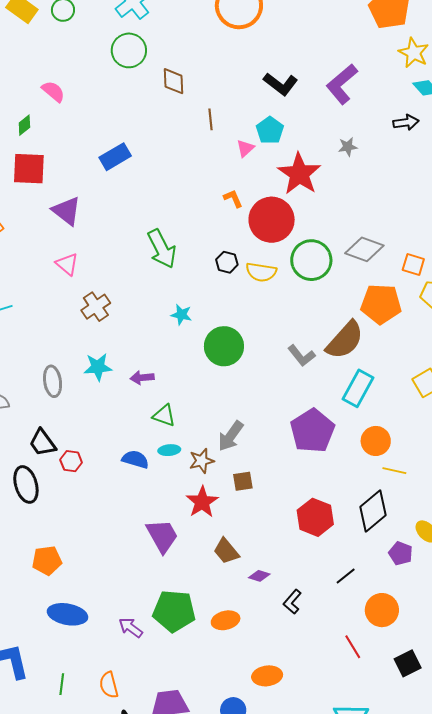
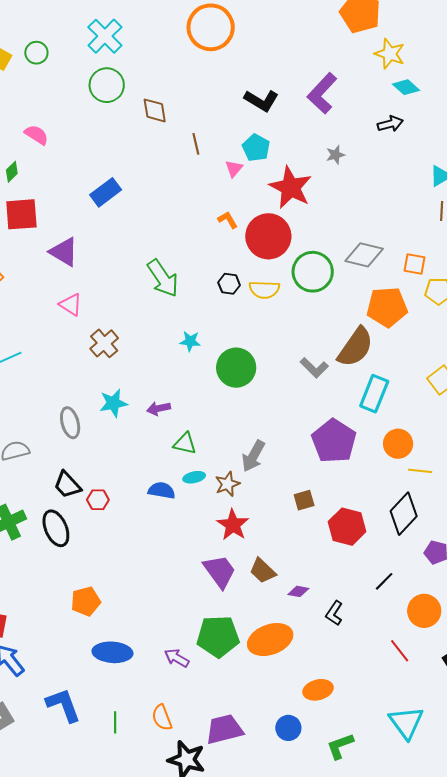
brown square: (243, 481) -> (304, 500), moved
purple trapezoid: (162, 536) -> (220, 571), moved
orange ellipse: (226, 620) -> (270, 640), size x1.6

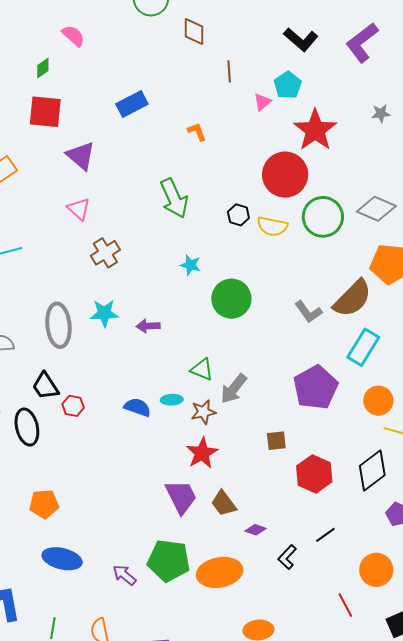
gray star: (335, 155) -> (381, 114), moved
orange L-shape: (228, 220) -> (197, 132), moved
gray ellipse: (70, 423) -> (58, 325), size x1.4
green triangle: (185, 444) -> (202, 369), moved
black line: (384, 581) -> (325, 535), moved

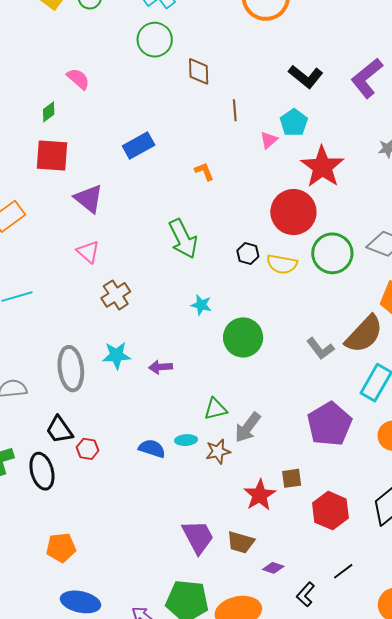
green triangle: (202, 369) -> (215, 409), turned -35
red star: (202, 453) -> (260, 495), moved
brown trapezoid: (224, 503) -> (241, 542), turned -36

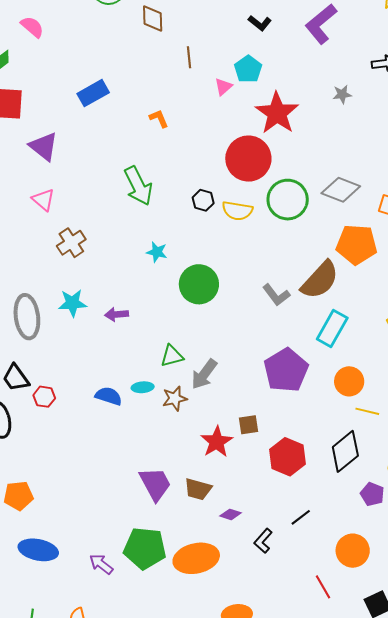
black L-shape: (306, 77) -> (260, 23), size x0.7

